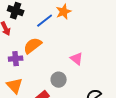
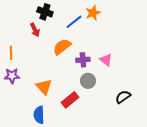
purple cross: (16, 59) -> (83, 60), moved

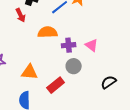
orange semicircle: (62, 47) -> (48, 32), turned 36
orange triangle: (44, 87) -> (30, 72), turned -42

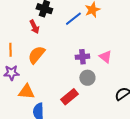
orange semicircle: (48, 32) -> (36, 55), moved, turned -48
orange triangle: (30, 72) -> (26, 92), moved

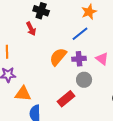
blue line: (73, 19) -> (80, 34), moved
orange semicircle: (36, 55) -> (58, 57), moved

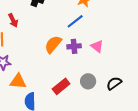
red arrow: (31, 29) -> (13, 20), moved
gray circle: (84, 80) -> (88, 81), moved

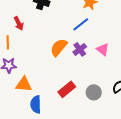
purple cross: (74, 46) -> (80, 49), turned -32
gray circle: (88, 81) -> (94, 92), moved

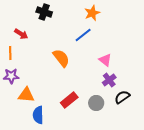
red arrow: (19, 23) -> (21, 34), turned -32
orange semicircle: (59, 47) -> (61, 58), turned 102
purple cross: (80, 49) -> (109, 80), moved

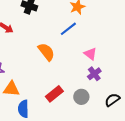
black semicircle: (122, 97) -> (112, 100), moved

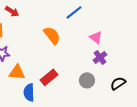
red rectangle: (54, 94) -> (49, 77), moved

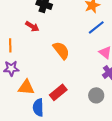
red arrow: (12, 11) -> (32, 26), moved
blue line: (74, 12) -> (96, 27), moved

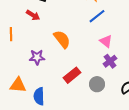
purple star: (11, 68) -> (37, 57), moved
orange triangle: (26, 87) -> (18, 85), moved
red rectangle: (58, 92) -> (72, 75), moved

